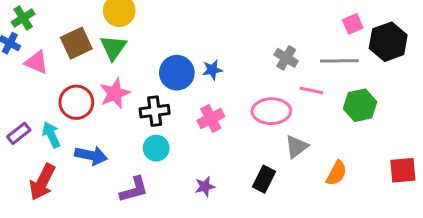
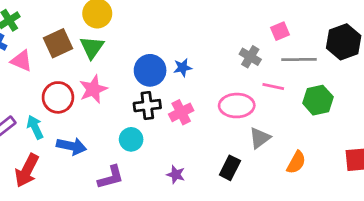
pink square: (353, 24) -> (280, 31), moved
black cross: (155, 111) -> (147, 106), moved
purple star: (205, 186) -> (176, 175), turned 30

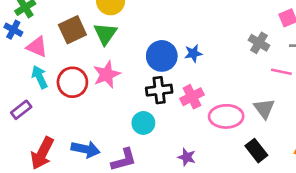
pink ellipse: (237, 106) -> (226, 116), moved
cyan arrow: (35, 127) -> (40, 77), moved
gray triangle: (260, 138) -> (264, 109), moved, turned -30
blue arrow: (72, 146) -> (86, 149), moved
black rectangle: (230, 168) -> (256, 151), moved, turned -65

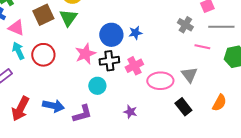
pink star: (107, 74) -> (85, 54), moved

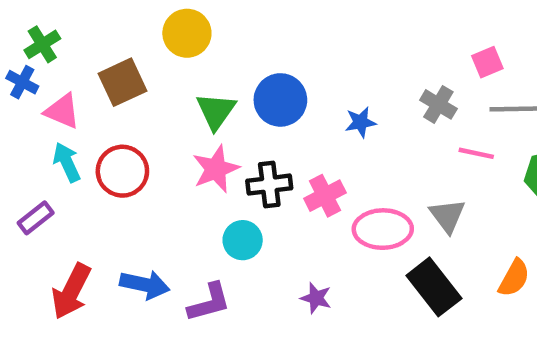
green triangle: (68, 18) -> (216, 111), moved
blue star: (135, 33) -> (361, 122), moved
blue circle: (111, 35) -> (280, 100), moved
black rectangle: (183, 107) -> (434, 287), size x1.4

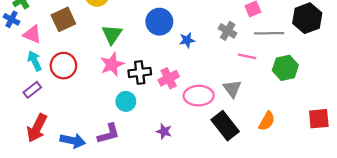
blue circle: (280, 100) -> (159, 22), moved
purple rectangle: (36, 218) -> (32, 90), moved
blue arrow: (145, 285) -> (73, 141), moved

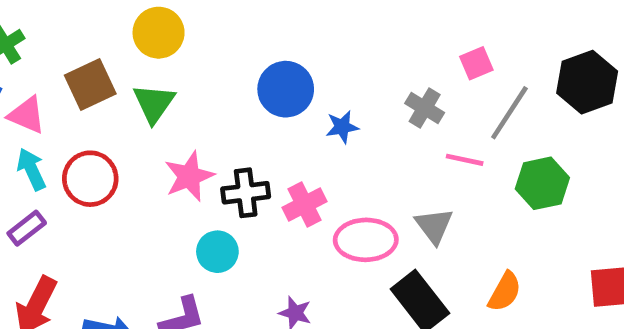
gray line: (269, 33) -> (509, 113), turned -56
green triangle: (112, 34) -> (154, 103), moved

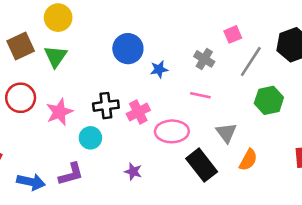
pink line: (465, 160) -> (200, 95), moved
pink star: (189, 176) -> (59, 112), moved
gray triangle: (434, 226) -> (226, 133), moved

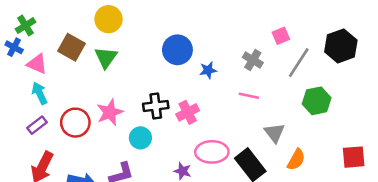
brown square: (21, 46) -> (71, 47), turned -36
red circle: (21, 98) -> (75, 123), moved
pink ellipse: (172, 131) -> (212, 152), moved

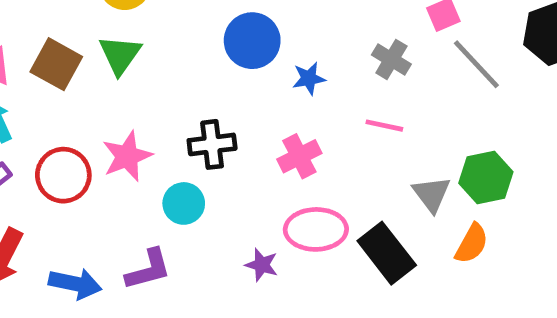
brown square: (71, 47) -> (56, 64), moved
gray line: (299, 63) -> (476, 64), turned -76
green hexagon: (317, 101) -> (486, 178), moved
pink cross: (188, 112) -> (299, 156), moved

